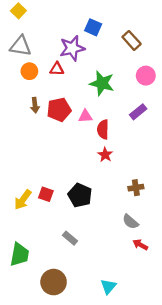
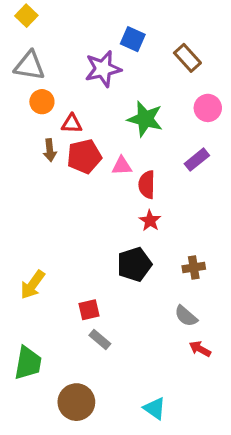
red triangle: (57, 69) -> (72, 124), moved
red square: (46, 194) -> (89, 310), moved, turned -32
black pentagon: (80, 195) -> (134, 264), moved, turned 30
cyan triangle: (108, 286) -> (155, 408), turned -35

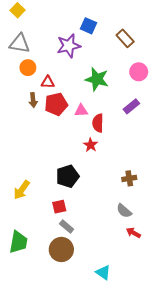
red star: (150, 221) -> (91, 145), moved
black pentagon: (134, 264) -> (68, 176), moved
brown circle: (76, 402) -> (61, 249), moved

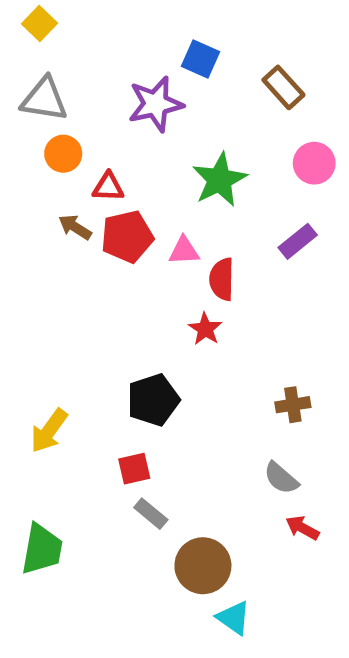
green star: (97, 79) -> (219, 180), turned 30
brown arrow: (33, 100) -> (75, 227), turned 128
brown circle: (61, 249) -> (203, 566), moved

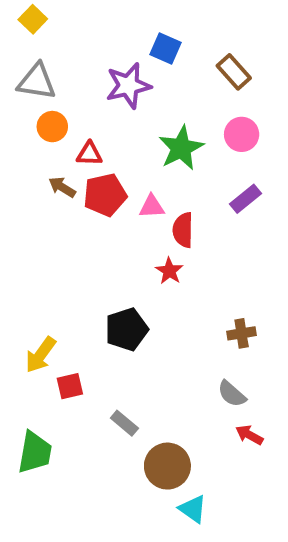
pink circle: (314, 163) -> (242, 134), moved
red square: (134, 469) -> (70, 386), moved

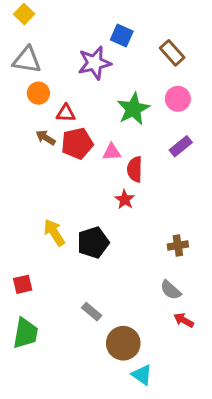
yellow arrow: (41, 355) -> (54, 233), moved, turned 112
red square: (70, 386) -> (23, 284), moved

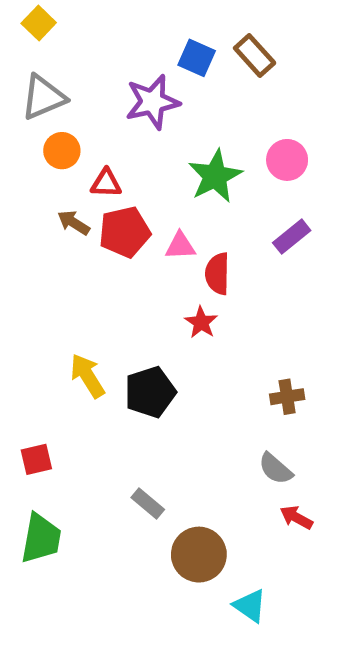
brown rectangle: (172, 53) -> (255, 55), moved
gray triangle: (27, 60) -> (43, 97), turned -32
cyan triangle: (142, 375) -> (250, 606), moved

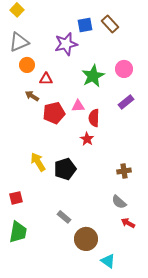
blue square: (197, 58) -> (85, 25), turned -35
red pentagon: (125, 232) -> (54, 113), moved

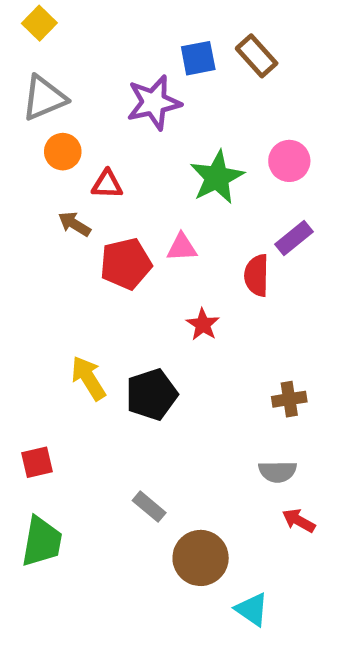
red semicircle: (94, 118) -> (257, 275), moved
gray semicircle: (119, 202) -> (278, 472), turned -42

